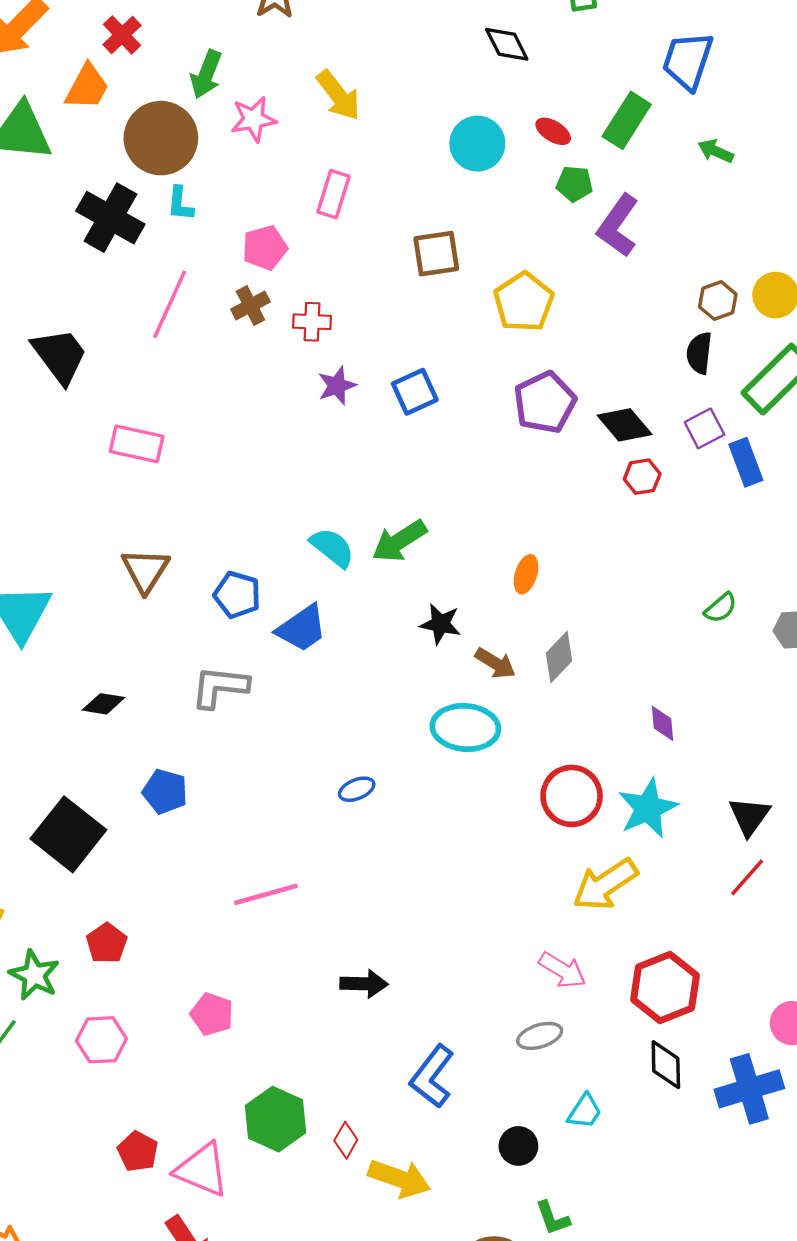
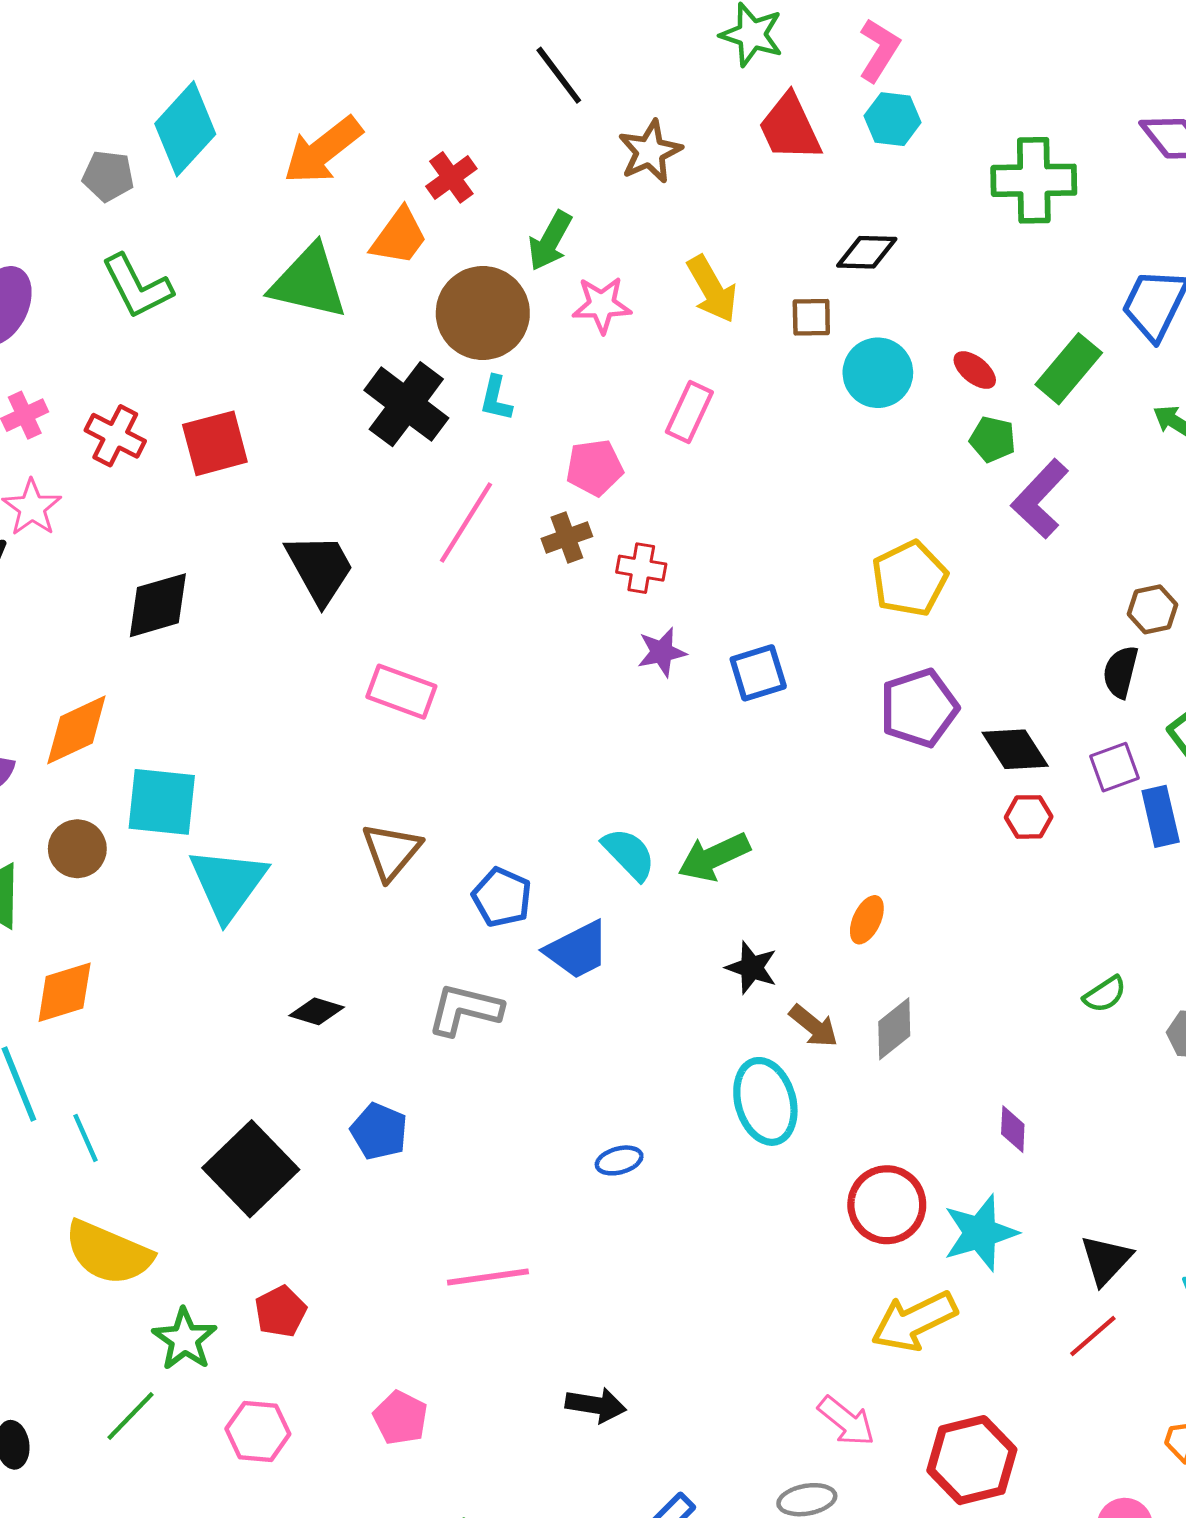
black diamond: (507, 44) -> (867, 252), moved, turned -69
brown square: (436, 254) -> (811, 317), moved, size x0.7
cyan ellipse: (465, 727) -> (765, 1101), turned 62

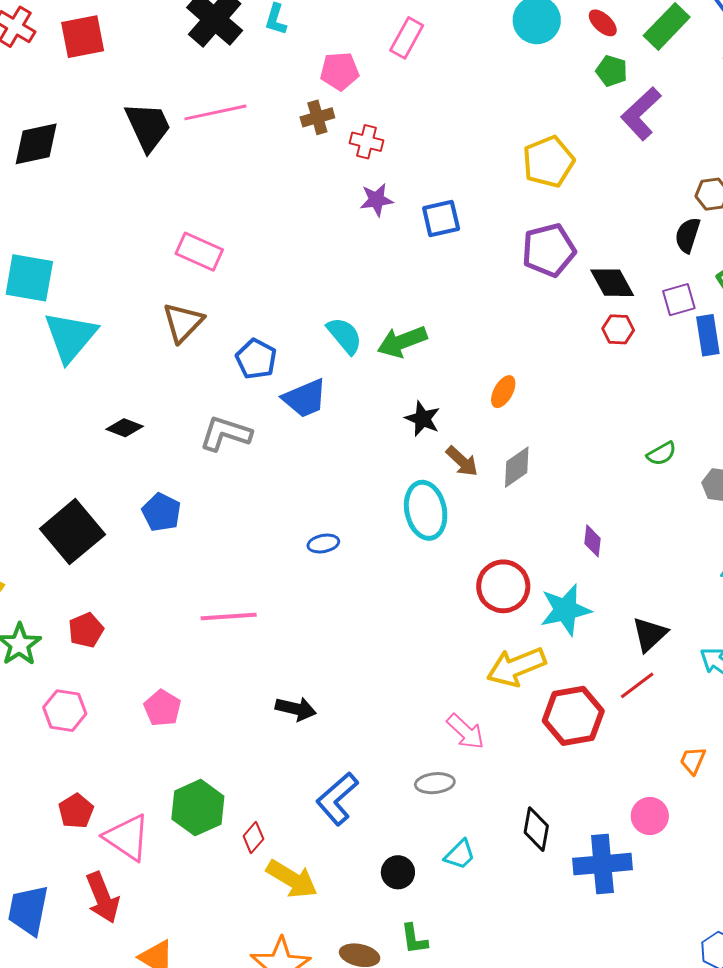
pink line: (466, 523) -> (215, 112), moved, turned 42
pink rectangle: (401, 692) -> (199, 252), moved
red hexagon: (972, 1460) -> (573, 716), moved

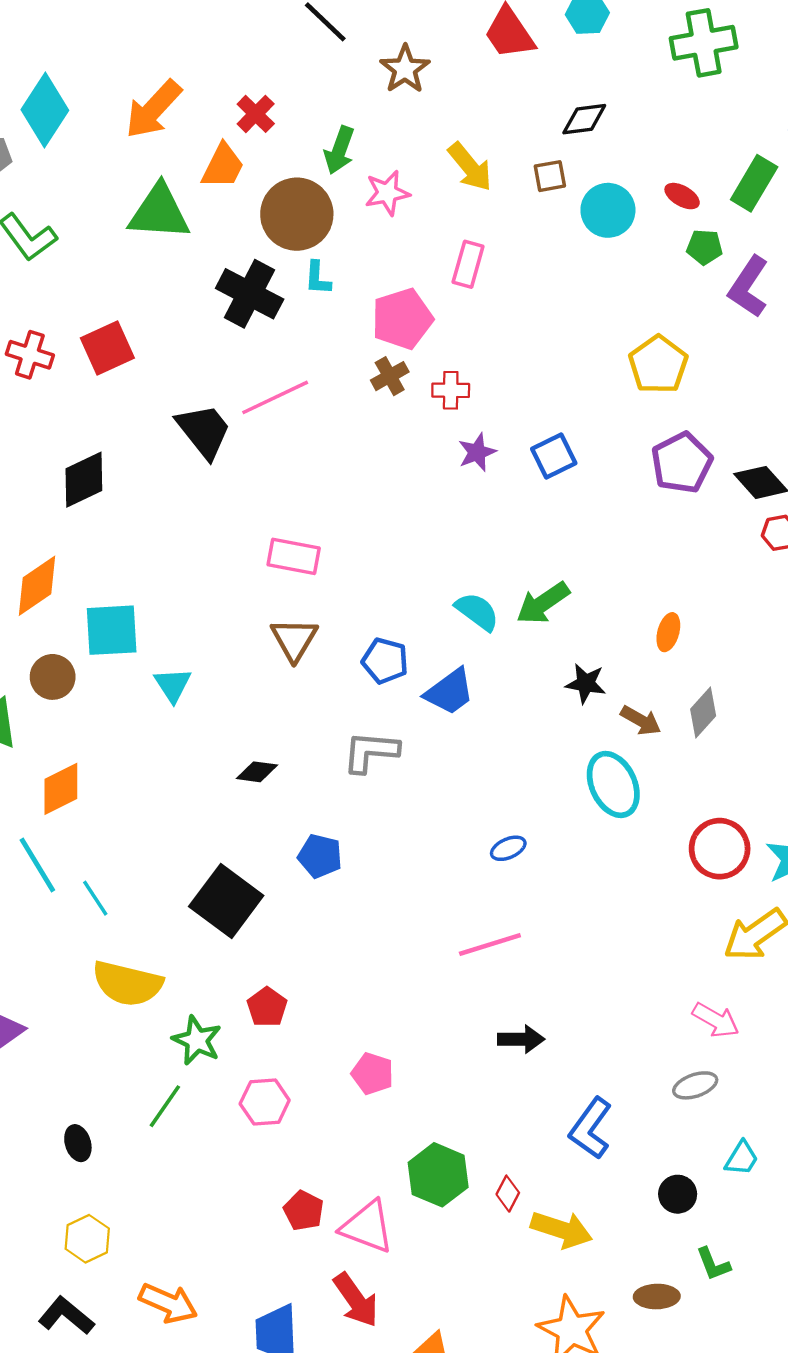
pink pentagon: (340, 71) -> (402, 319), size x1.4
cyan triangle: (70, 337) -> (173, 685), size x0.6
pink line: (229, 617) -> (490, 944), moved

